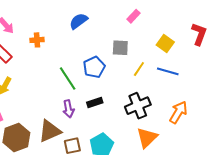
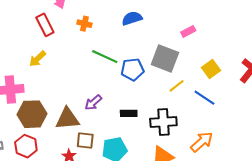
gray square: (120, 48) -> (165, 59), size x1.5
green line: (68, 79) -> (105, 57), moved, turned -50
black rectangle: (95, 103) -> (129, 113), moved
purple arrow: (68, 109) -> (93, 103), turned 42

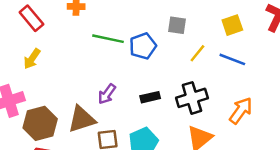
gray square: (165, 59) -> (177, 25), size x0.6
yellow square: (211, 69) -> (232, 25), turned 30

